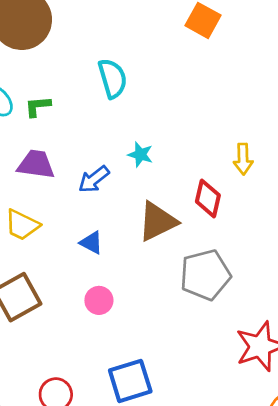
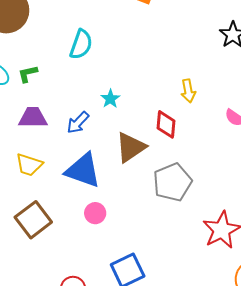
cyan semicircle: (113, 78) -> (81, 44), turned 44
cyan star: (140, 155) -> (110, 99), turned 30
blue triangle: (91, 243) -> (83, 170), size x2.0

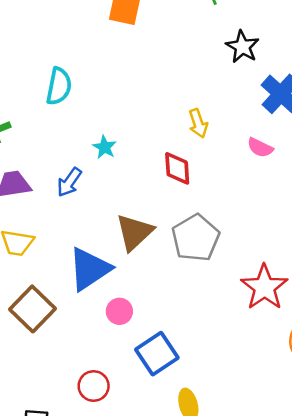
brown triangle: (131, 147) -> (134, 232), moved
blue triangle: (83, 170) -> (89, 269), moved, turned -45
pink circle: (95, 213) -> (119, 311), moved

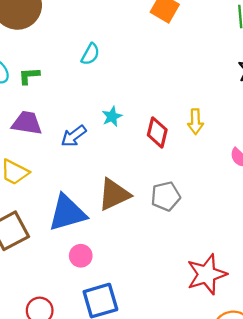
cyan semicircle: (59, 86) -> (90, 54), size x0.7
red diamond: (177, 168) -> (157, 132), moved
gray pentagon: (196, 238) -> (166, 196), moved, size x0.7

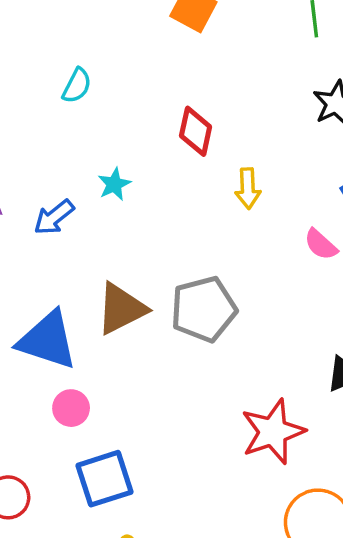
red diamond: (157, 132) -> (196, 131), moved
gray pentagon: (166, 196) -> (204, 309), size x1.4
blue triangle: (67, 213) -> (47, 340), turned 36

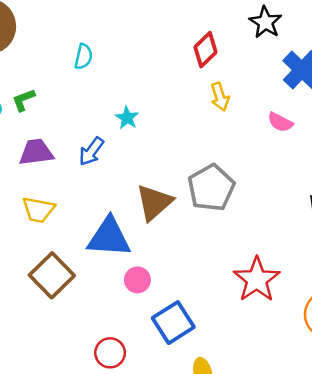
red diamond: (196, 131) -> (206, 50), moved, turned 48
red star: (273, 432) -> (257, 280), moved

